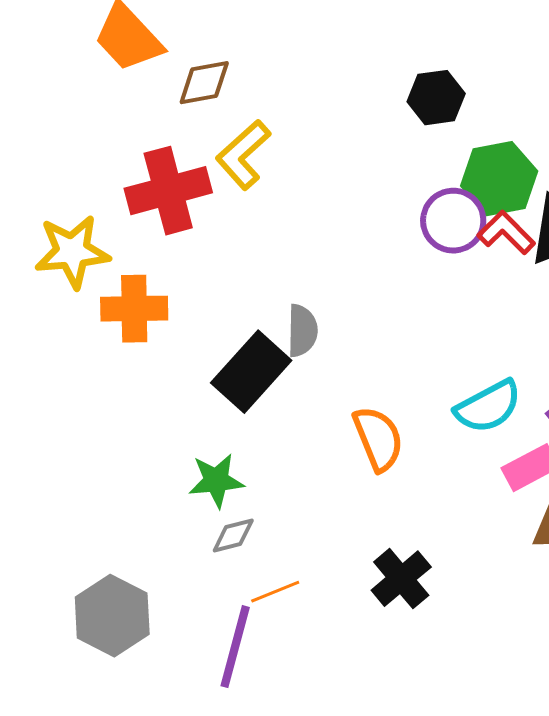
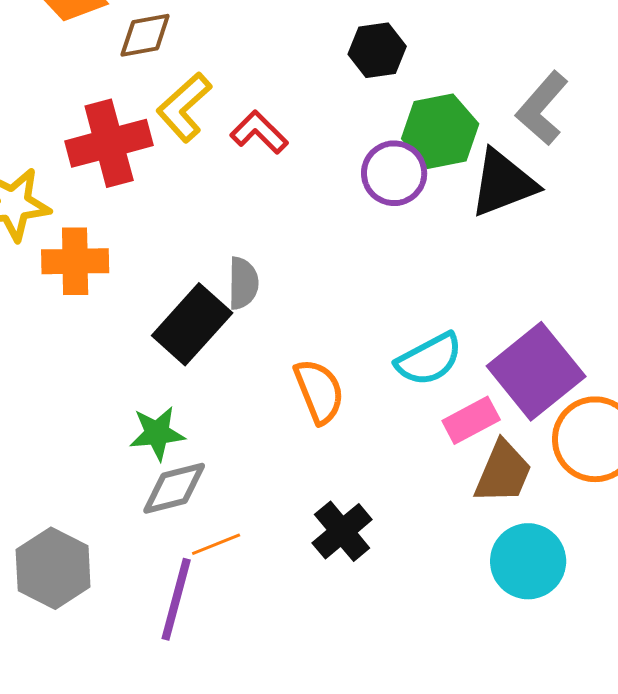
red L-shape: (506, 233) -> (259, 132), moved
gray diamond: (233, 536) -> (174, 488), size x1.5

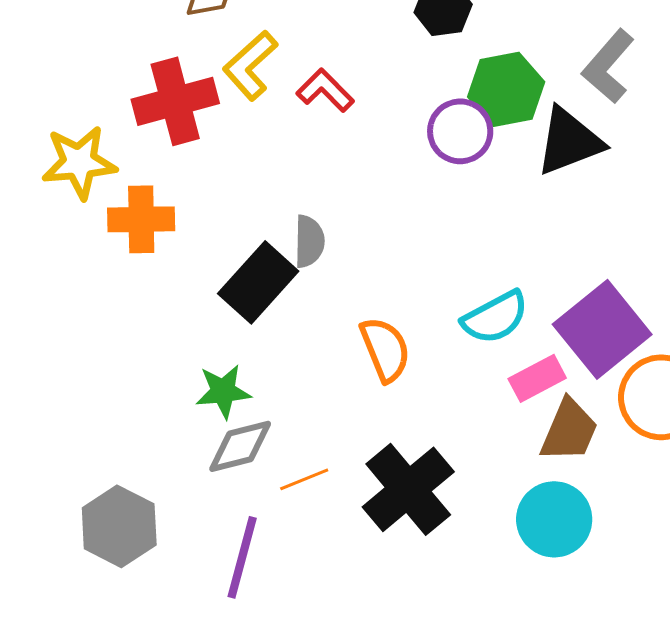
black cross: (342, 531) -> (408, 489), size x1.5
orange line: (216, 544) -> (304, 479), moved
cyan circle: (528, 561) -> (554, 519), moved

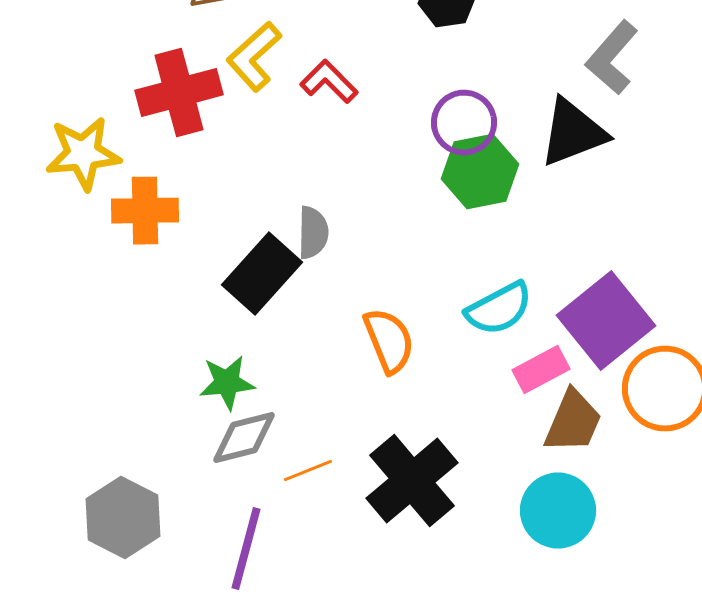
green hexagon: (506, 89) -> (480, 172), moved

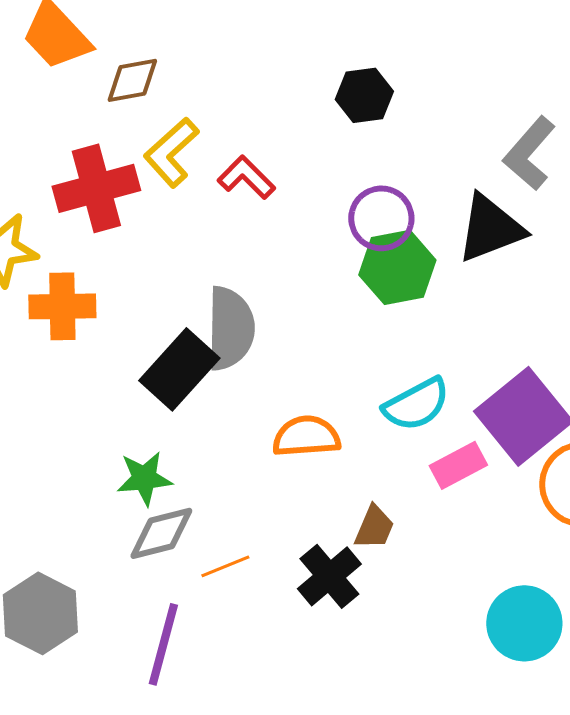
gray semicircle: (313, 233) -> (230, 328), size x1.6
orange semicircle: (389, 341) -> (306, 436), turned -72
brown trapezoid: (573, 422) -> (374, 527), moved, size x0.7
black cross: (412, 481) -> (329, 576), size x0.7
cyan circle: (558, 511) -> (524, 623), moved

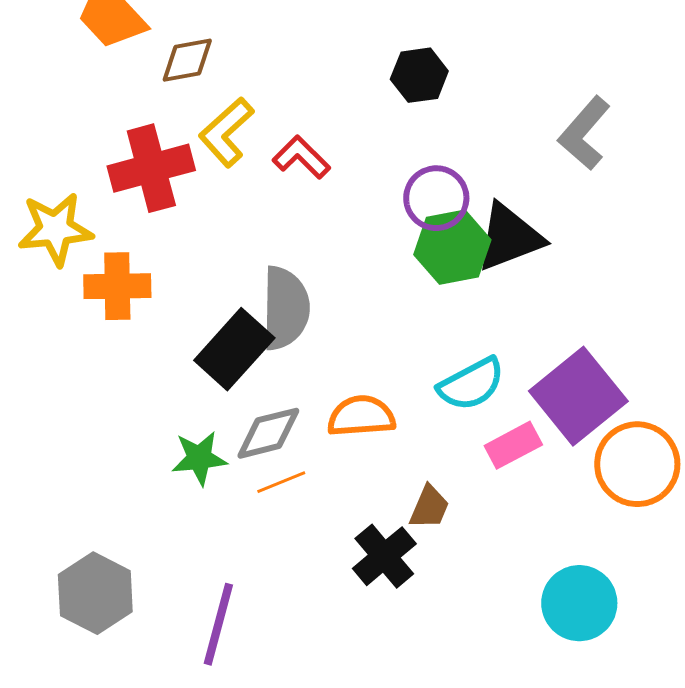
black triangle: (490, 228) -> (509, 237), moved
gray diamond: (161, 533) -> (268, 433), moved
orange line: (225, 566) -> (281, 482), moved

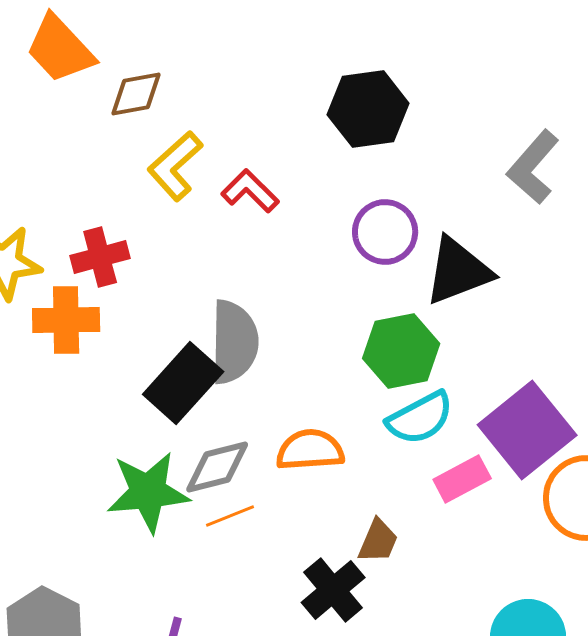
black hexagon: (419, 75) -> (368, 109), size x1.4
red cross: (151, 168) -> (100, 257), moved, size x0.7
green hexagon: (452, 247) -> (401, 351), moved
green star: (199, 458) -> (148, 492), size x1.5

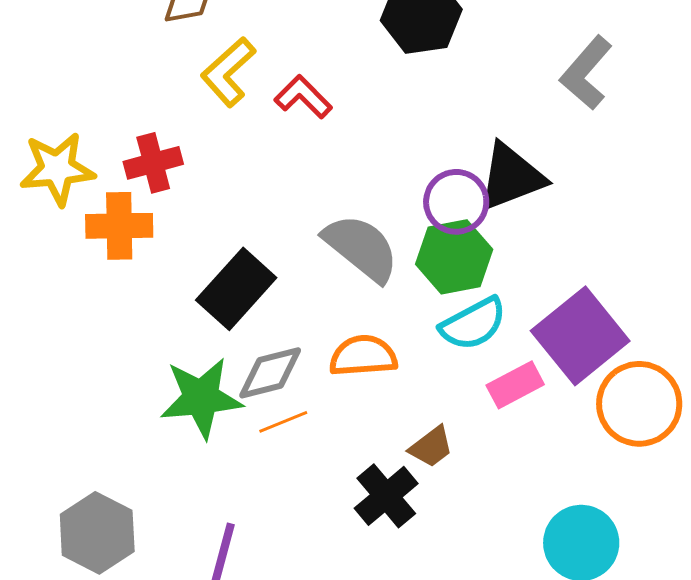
purple circle: (385, 232) -> (456, 202), moved
gray semicircle: (234, 342) -> (361, 248), moved, turned -52
brown trapezoid: (378, 541) -> (431, 447), turned 30

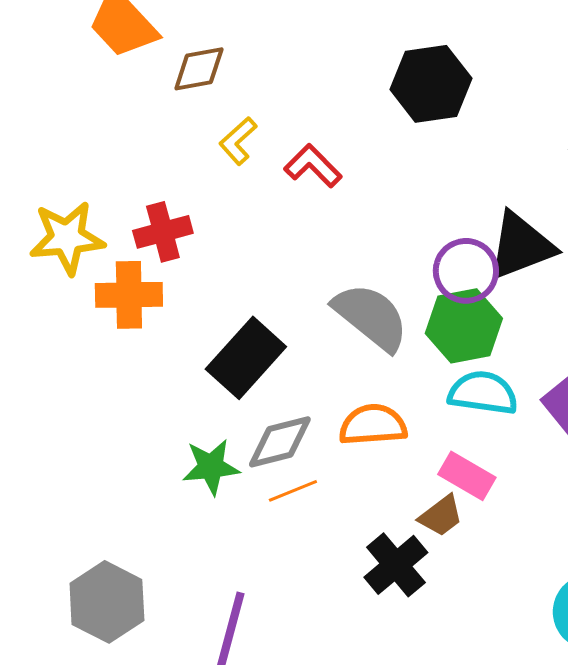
yellow L-shape: (228, 72) -> (238, 141), size x0.7
cyan semicircle: (473, 324) -> (483, 393), turned -144
pink rectangle: (515, 385) -> (467, 476), moved, turned 58
green star: (201, 398) -> (211, 467), size x0.7

